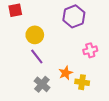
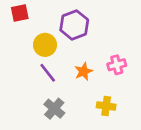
purple hexagon: (74, 16) -> (74, 25), moved
orange star: (66, 73) -> (84, 71), moved

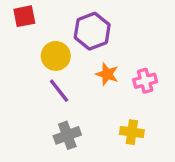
orange star: (84, 71) -> (107, 74), moved, turned -30
gray cross: (54, 109) -> (67, 135), turned 30

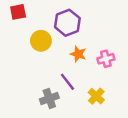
purple line: (59, 91) -> (67, 82), moved
yellow cross: (132, 132) -> (96, 96), turned 35

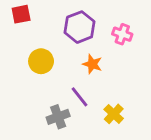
yellow circle: (41, 41) -> (41, 61), moved
pink cross: (106, 59) -> (122, 34), moved, turned 35

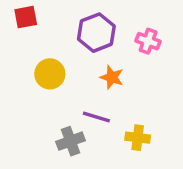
purple line: (80, 97) -> (96, 117), turned -35
yellow cross: (114, 114) -> (138, 138), turned -36

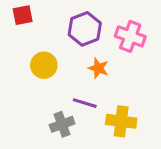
pink cross: (148, 41) -> (130, 36), size x1.4
yellow cross: (138, 138) -> (121, 121), size x1.4

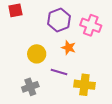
yellow circle: (44, 65) -> (37, 54), moved
gray cross: (62, 124) -> (30, 87), moved

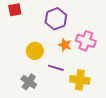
pink cross: (91, 25) -> (86, 41), moved
gray cross: (30, 87) -> (29, 82), turned -35

